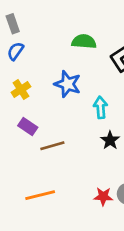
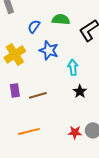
blue semicircle: (15, 51) -> (34, 26), moved
yellow cross: (21, 90) -> (15, 54), size x1.5
purple rectangle: (28, 127) -> (15, 90), moved, turned 48

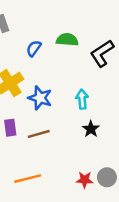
blue star: (49, 50) -> (40, 98), moved

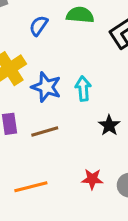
cyan arrow: (82, 99) -> (83, 89), moved
red star: (85, 180) -> (92, 179), moved

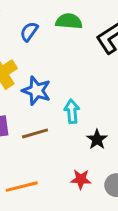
cyan arrow: (83, 89) -> (72, 111), moved
black star: (109, 125) -> (97, 139), moved

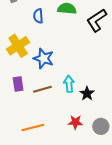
blue semicircle: (29, 32) -> (38, 16), turned -40
cyan arrow: (72, 111) -> (69, 84), moved

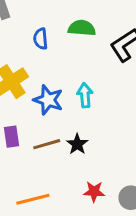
cyan arrow: (69, 84) -> (85, 95), moved
black star: (87, 94) -> (77, 144), moved

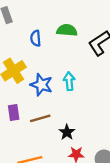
black star: (77, 144) -> (67, 132), moved

